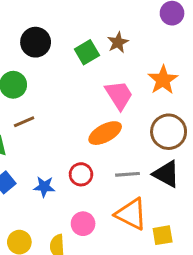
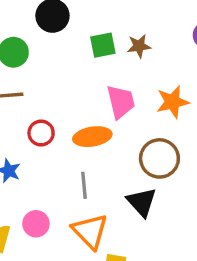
red circle: (81, 174) -> (41, 133), moved
gray line: (128, 174) -> (84, 185), moved, turned 70

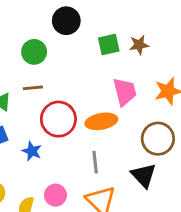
red circle: (41, 133) -> (58, 119), size x1.6

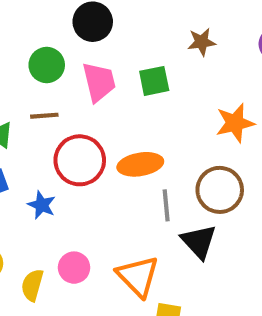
green square: (109, 45) -> (154, 81), moved
brown star: (139, 45) -> (202, 42), moved
pink trapezoid: (125, 92) -> (99, 82), moved
gray line: (95, 162) -> (166, 205), moved

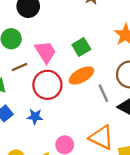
green square: (154, 81) -> (81, 47), moved
pink trapezoid: (99, 82) -> (45, 52), moved

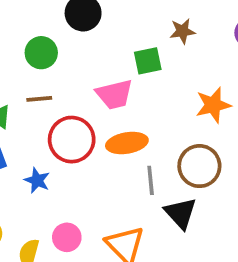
green square: (81, 47) -> (148, 61), moved
pink trapezoid: (45, 52) -> (114, 94), moved, turned 90

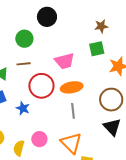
green square: (148, 61) -> (97, 49), moved
gray line: (151, 180) -> (73, 111), moved
black triangle: (181, 213) -> (112, 127), moved

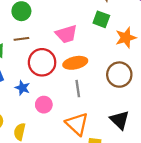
green square: (97, 49) -> (101, 19), turned 35
black triangle: (112, 127) -> (120, 120), moved
pink circle: (39, 139) -> (44, 105), moved

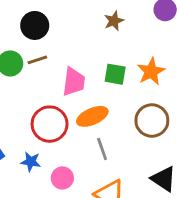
green square: (101, 19) -> (115, 74), moved
pink trapezoid: (66, 34) -> (74, 82), turned -55
brown line: (21, 39) -> (37, 60), moved

